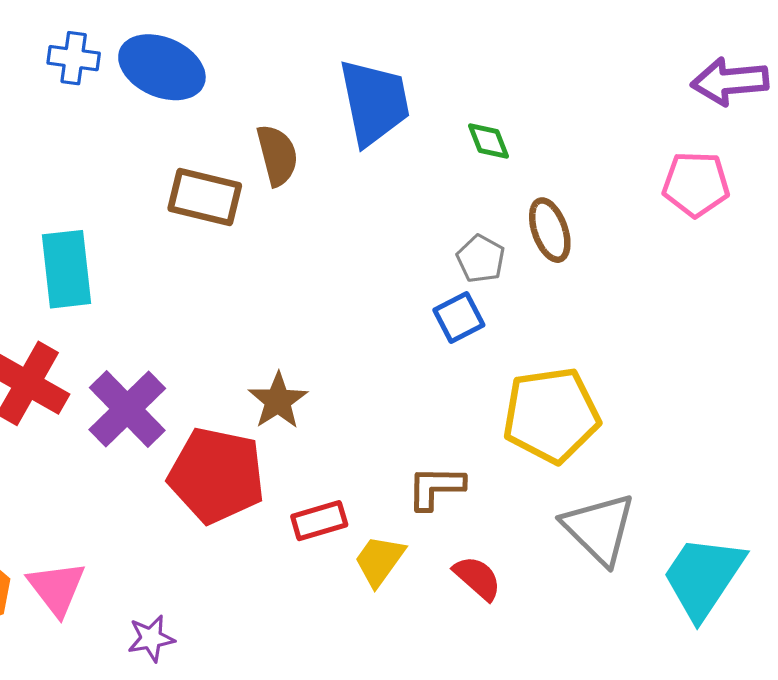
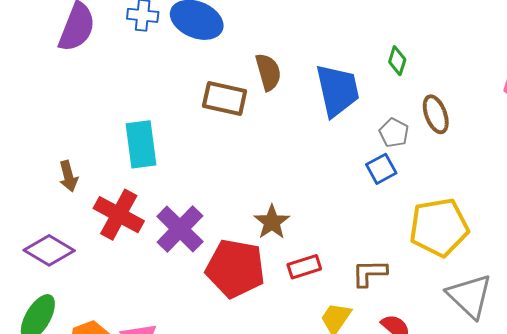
blue trapezoid: (374, 102) -> (337, 90), moved
green diamond: (489, 141) -> (397, 61), turned 40
red rectangle: (319, 521) -> (304, 267), moved

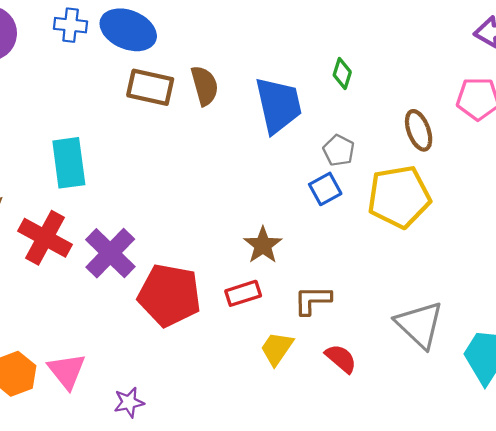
brown rectangle: (225, 99) -> (150, 87), moved
brown ellipse: (436, 114) -> (419, 130), moved
brown star: (272, 222) -> (263, 245), moved
yellow pentagon: (439, 227) -> (399, 197), moved

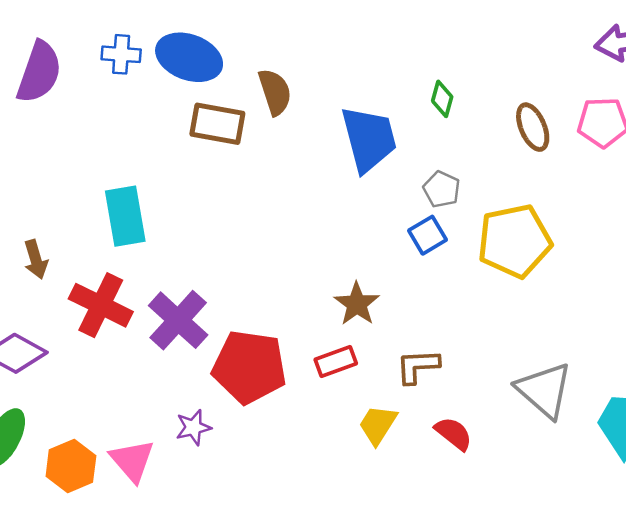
brown semicircle: (205, 86) -> (275, 92), moved
brown ellipse: (419, 130) -> (533, 127), moved
purple star: (129, 402) -> (193, 427), moved

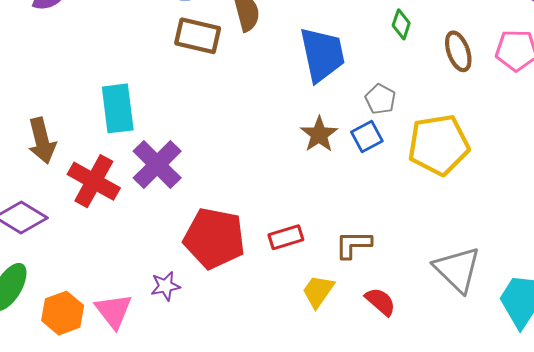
green diamond: (442, 99) -> (401, 24), moved
brown arrow: (36, 259) -> (42, 141), size x1.4
brown star: (357, 304) -> (319, 134), moved
purple cross: (178, 320) -> (157, 165), moved

